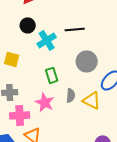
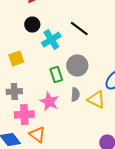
black line: (75, 29) -> (79, 28), turned 42
yellow square: (12, 59) -> (16, 58), turned -35
gray circle: (87, 61) -> (77, 66), moved

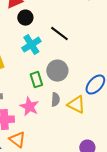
black circle: (32, 24) -> (25, 18), moved

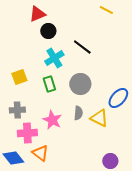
green rectangle: (36, 80) -> (49, 84), moved

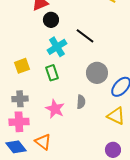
gray circle: (80, 84) -> (97, 73), moved
yellow triangle: (99, 118) -> (116, 116), moved
pink cross: (27, 133) -> (19, 122), moved

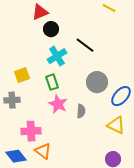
gray cross: (20, 99) -> (12, 100), moved
pink star: (55, 109) -> (58, 104), moved
pink cross: (19, 122) -> (31, 131), moved

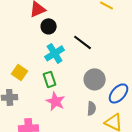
yellow square: (22, 75) -> (20, 72), turned -35
gray semicircle: (81, 111) -> (92, 108), moved

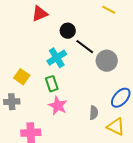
black circle: (49, 26) -> (68, 31), moved
gray circle: (95, 79) -> (107, 61), moved

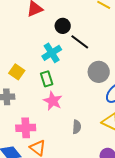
gray circle: (107, 61) -> (99, 72), moved
gray semicircle: (94, 113) -> (77, 127), moved

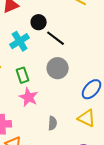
cyan cross: (52, 53) -> (20, 41), moved
gray circle: (99, 72) -> (58, 68), moved

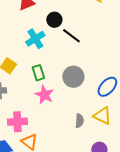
gray circle: (58, 68) -> (73, 77), moved
gray semicircle: (53, 123) -> (79, 121), moved

